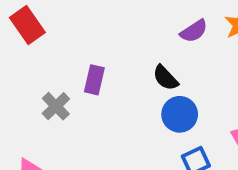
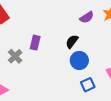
black semicircle: (165, 78) -> (72, 42), turned 80

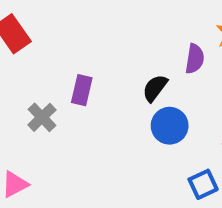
purple semicircle: (87, 17) -> (195, 59), moved, turned -48
blue square: (88, 85) -> (203, 184), moved

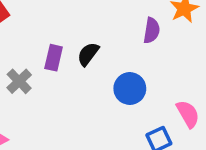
black semicircle: (155, 88) -> (88, 54), moved

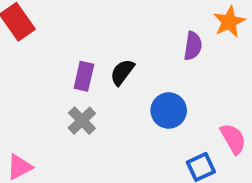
gray cross: (19, 81) -> (82, 121), moved

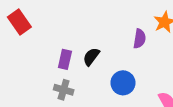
gray cross: (82, 121) -> (64, 90), turned -30

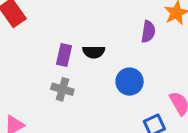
black semicircle: (91, 57) -> (94, 52), turned -126

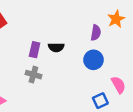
blue circle: (130, 82) -> (93, 60), moved

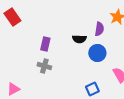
black semicircle: (56, 47) -> (79, 39), moved
blue square: (100, 101) -> (92, 89), moved

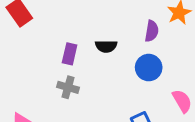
black semicircle: (79, 39) -> (106, 46), moved

